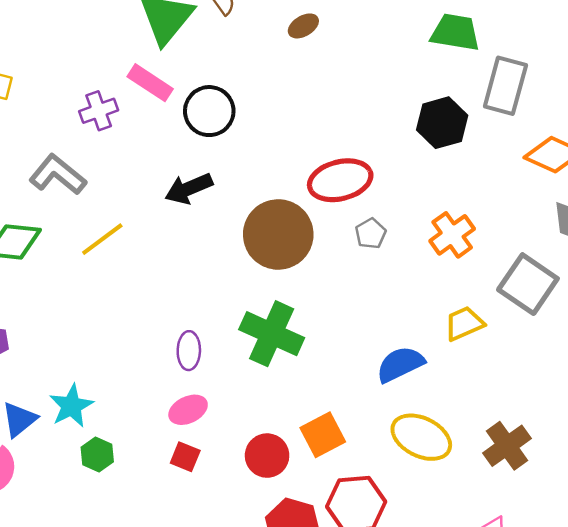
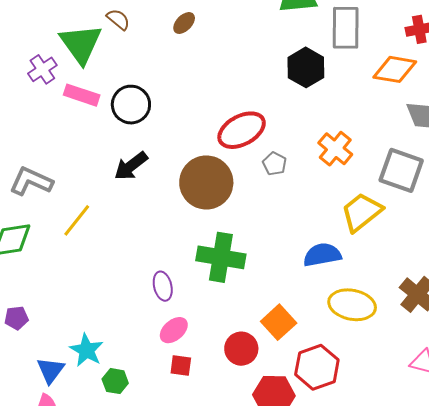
purple cross: (99, 111) -> (42, 69), moved
yellow trapezoid: (464, 324) -> (362, 212), size x1.4
blue semicircle: (400, 364) -> (322, 255), turned 30

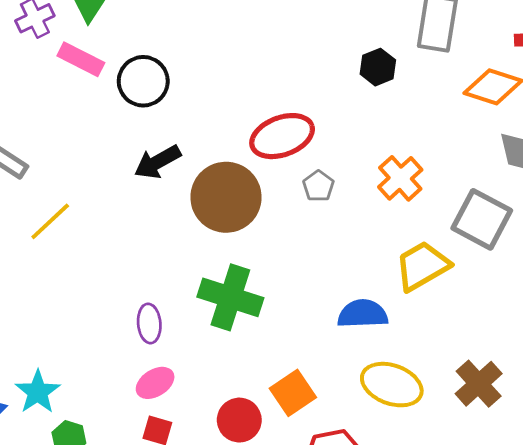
black hexagon: (306, 67) -> (378, 67), size x0.7
black arrow: (131, 166) -> (158, 162), moved

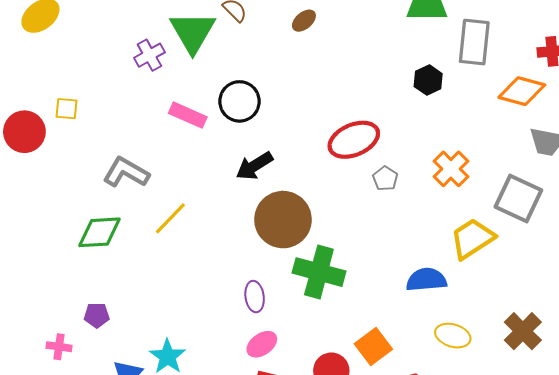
pink rectangle: (81, 59) -> (188, 115), moved
brown circle: (226, 197) -> (283, 220), moved
yellow ellipse: (392, 385) -> (453, 336), size x0.7

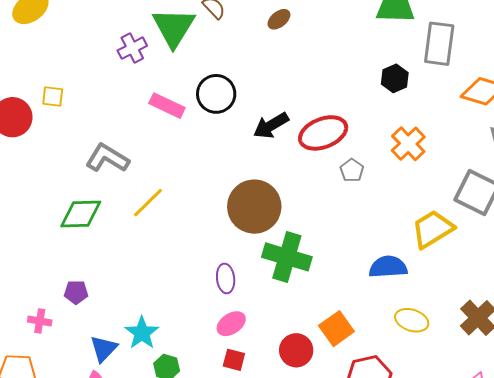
black arrow: (254, 166) -> (271, 125), moved
orange cross: (451, 169) -> (408, 144), moved

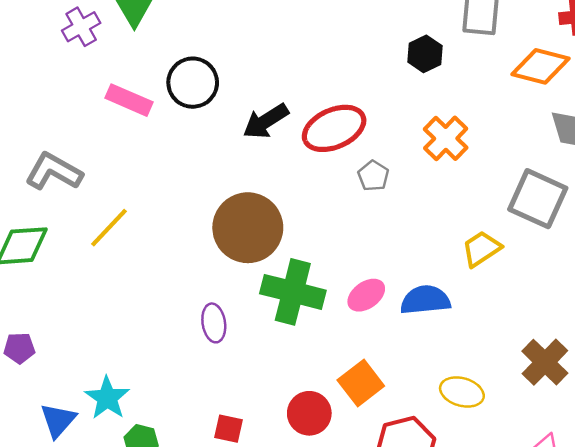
yellow trapezoid: (433, 229) -> (481, 249), size x0.7
yellow ellipse: (412, 320) -> (462, 392), moved
pink ellipse: (231, 324) -> (366, 295), moved

